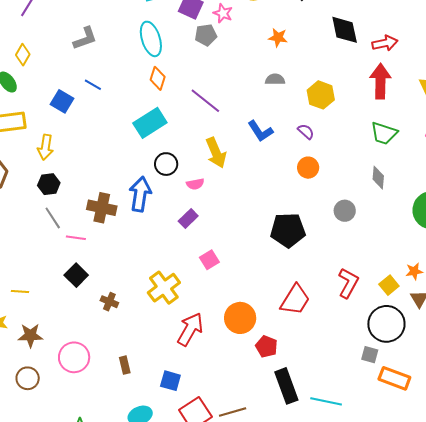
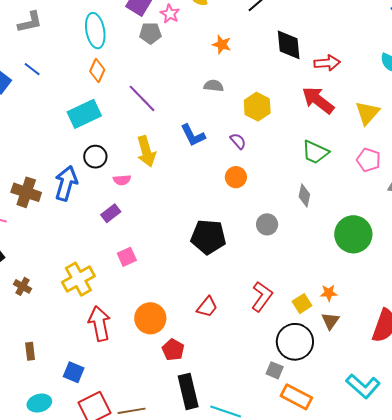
red arrow: (380, 81) -> (318, 100), turned -60
red trapezoid: (295, 300) -> (207, 307), size x0.7
red arrow: (190, 329) -> (99, 324), turned -48

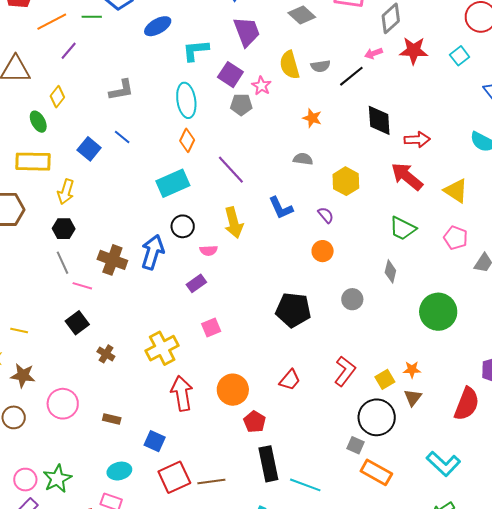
yellow triangle: (367, 113) -> (456, 191), turned -40
brown rectangle: (30, 351) -> (112, 419), turned -72

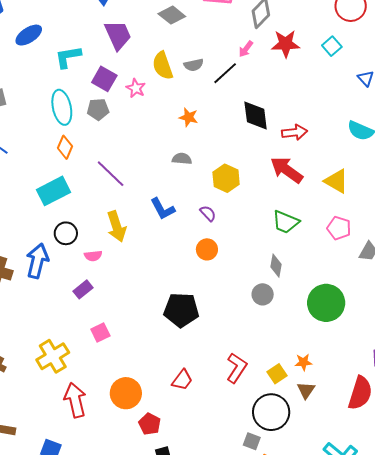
pink arrow: (374, 53) -> (246, 49), turned -30
gray pentagon: (241, 105) -> (98, 109), moved
gray circle: (352, 299) -> (263, 294), moved

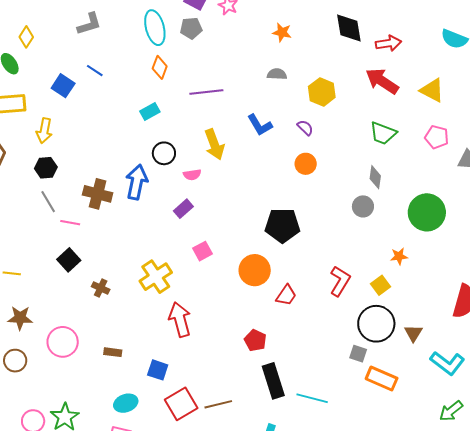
purple line: (111, 174) -> (206, 92), turned -48
cyan rectangle: (53, 191) -> (150, 111), size x0.6
orange star: (303, 362) -> (399, 256), moved
brown triangle: (306, 390) -> (413, 333), moved
orange circle: (126, 393) -> (255, 270), moved

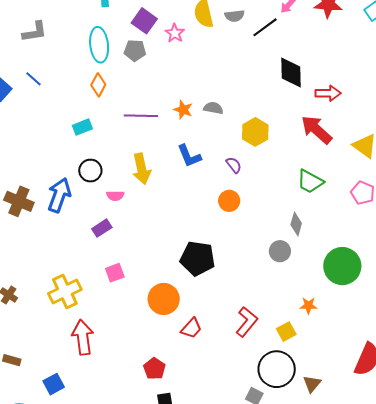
orange star: (282, 32) -> (183, 110), moved
blue square: (158, 370) -> (54, 384), turned 35

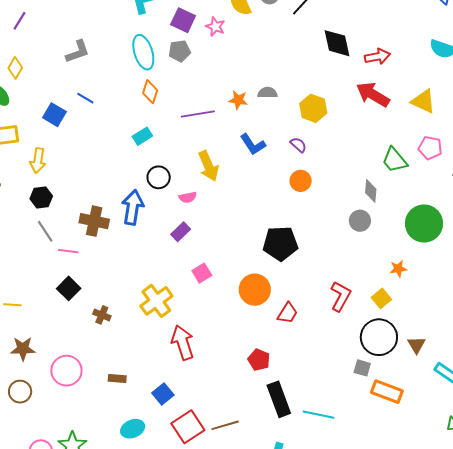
green trapezoid: (310, 181) -> (395, 160), moved, turned 32

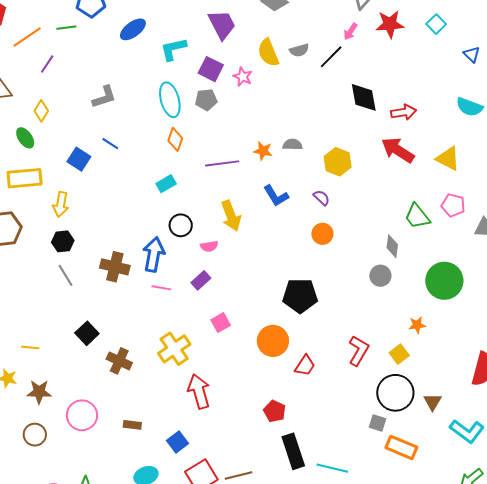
pink line: (68, 251) -> (161, 288), moved
brown cross: (102, 315) -> (119, 361), size x1.4

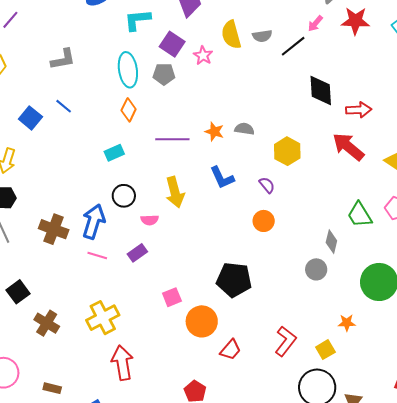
pink square: (221, 323) -> (172, 297), moved

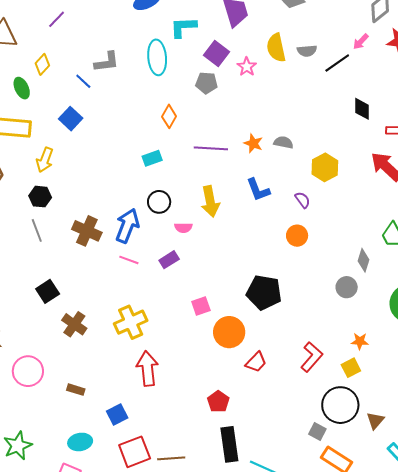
cyan ellipse: (128, 70) -> (157, 57), moved
black diamond: (321, 90) -> (362, 109), size x0.7
blue line: (64, 106) -> (83, 81), moved
orange star: (347, 323) -> (360, 341), moved

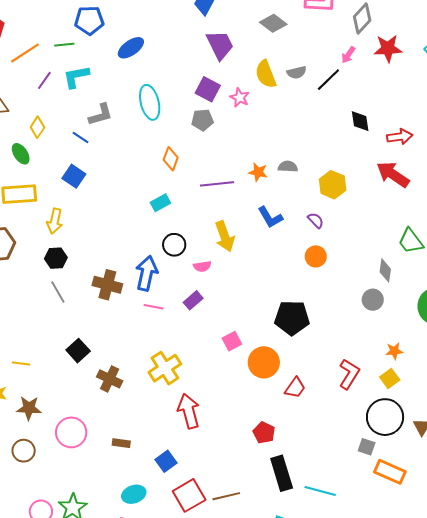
cyan L-shape: (183, 27) -> (76, 77), moved

